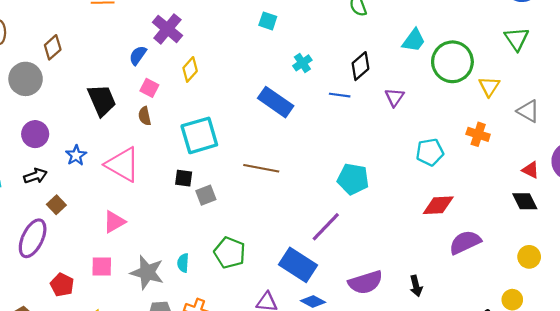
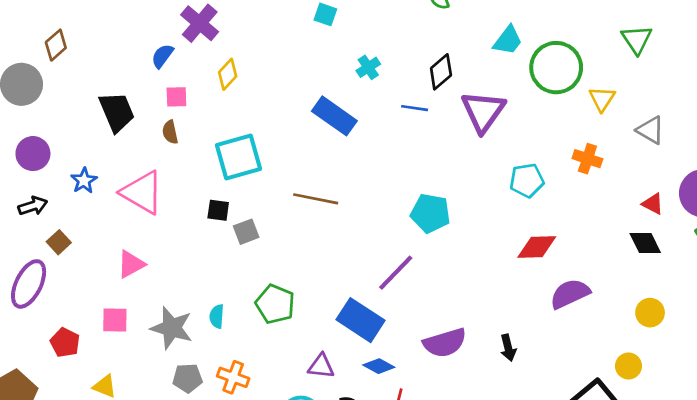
pink square: (149, 88) -> (176, 97), turned -30
purple triangle: (394, 97) -> (483, 111), size x1.8

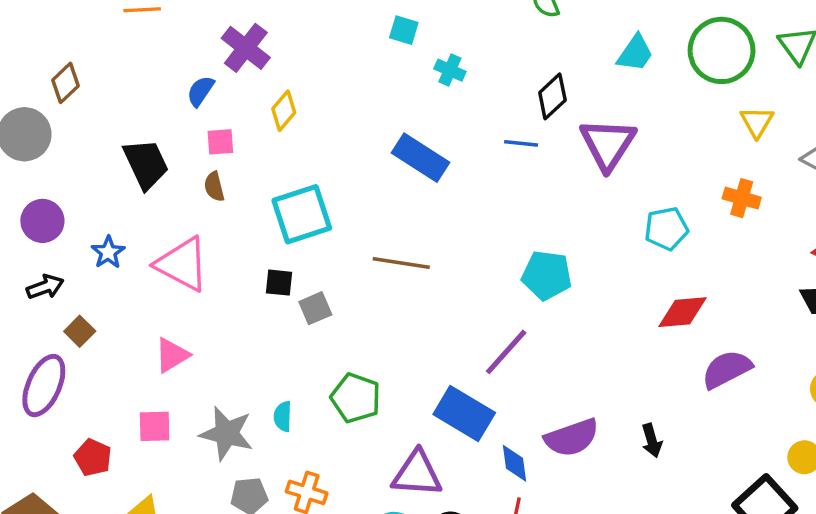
cyan cross: (368, 67) -> (450, 70), moved, turned -30
green circle: (556, 68) -> (722, 50), moved
purple triangle: (321, 366) -> (417, 474), size x1.5
blue diamond: (379, 366) -> (515, 463), moved, turned 56

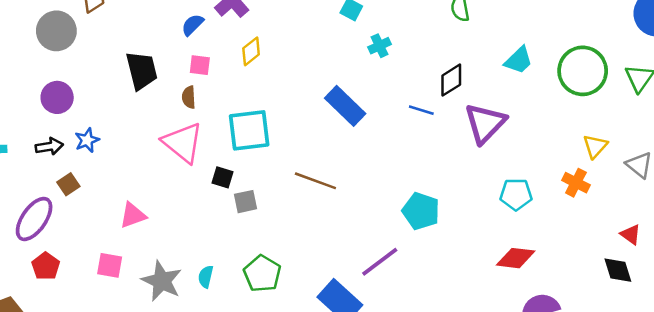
cyan cross: (450, 70) -> (379, 46), turned 30
yellow triangle: (757, 122) -> (595, 146), moved
blue star: (108, 252) -> (87, 140), moved
pink triangle: (182, 264) -> (183, 143), moved
red pentagon: (93, 457) -> (46, 266), moved

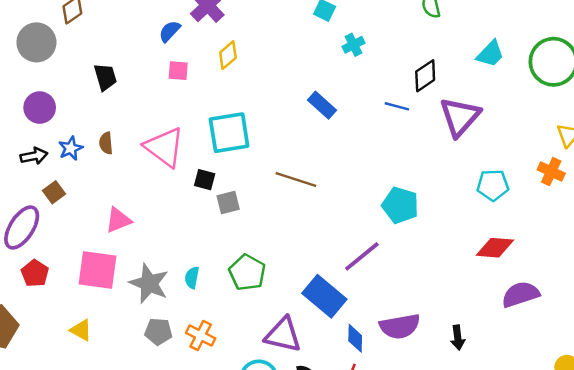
black trapezoid: (142, 71) -> (105, 77), moved, size x0.7
brown semicircle: (189, 97) -> (106, 143), moved
blue rectangle: (345, 106) -> (322, 105), size x0.7
pink square: (110, 265) -> (98, 270), size x1.6

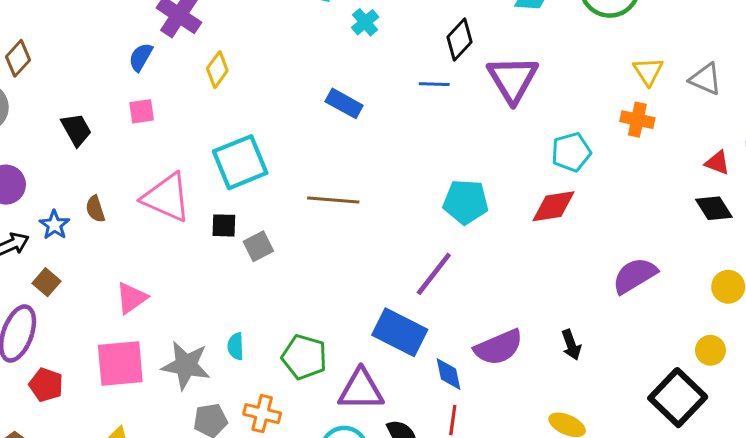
pink square: (178, 71) -> (142, 111), moved
red diamond: (495, 248) -> (553, 206), moved
green pentagon: (247, 272) -> (304, 357), moved

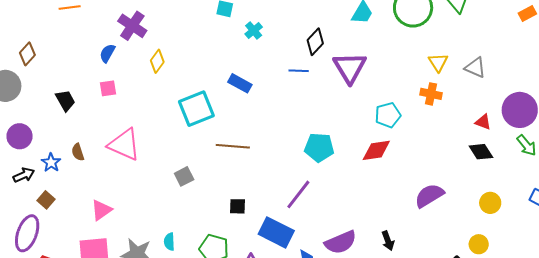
cyan square: (240, 162) -> (196, 109), moved
black square: (224, 225) -> (238, 206), moved

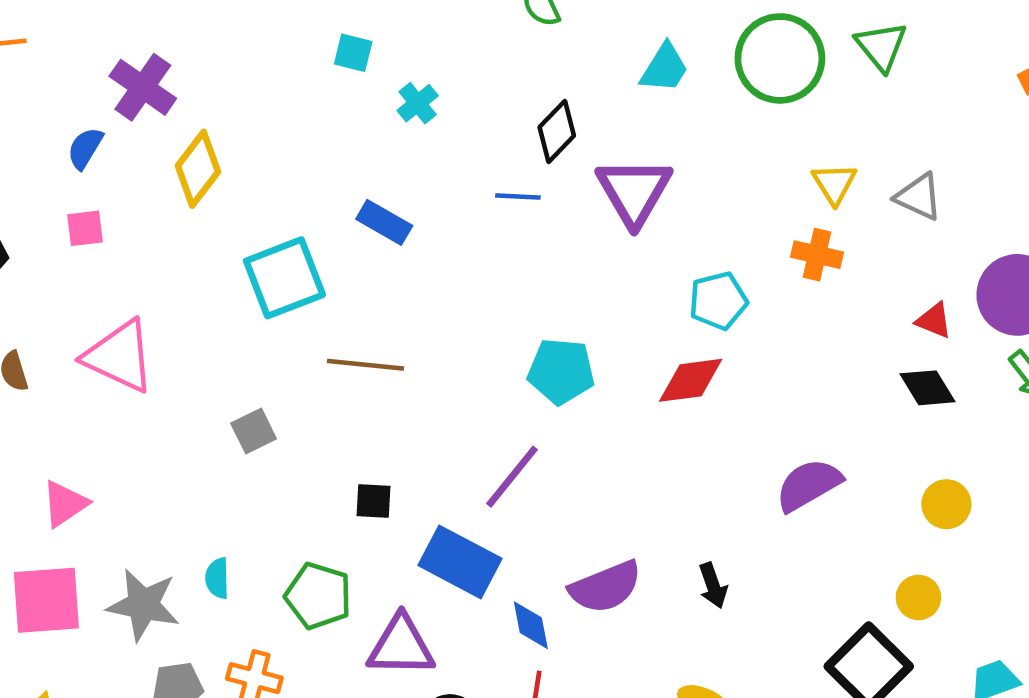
yellow diamond: (157, 61) -> (198, 169), size x1.4

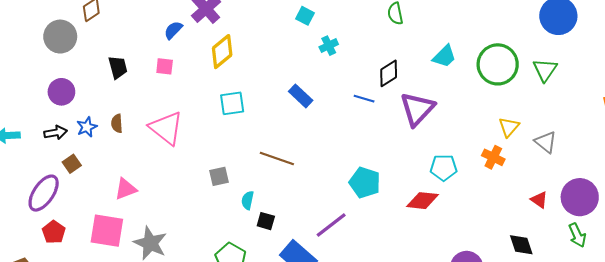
cyan square: (284, 278) -> (232, 103), moved, size x0.7
black diamond: (928, 388) -> (521, 245), moved
cyan semicircle: (217, 578) -> (248, 200), moved

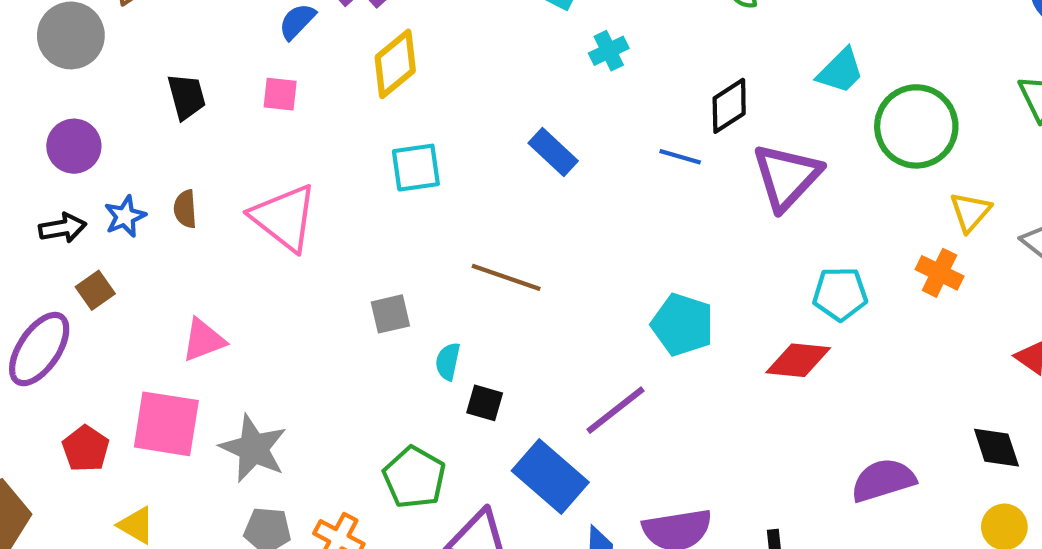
green circle: (498, 64) -> (916, 126), moved
red pentagon: (54, 232) -> (86, 449), moved

